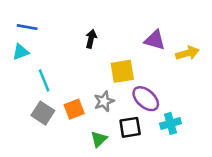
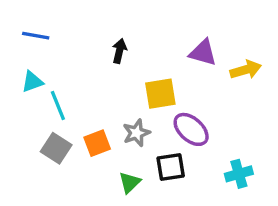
cyan triangle: (21, 52) -> (32, 82), moved
cyan cross: (170, 123) -> (239, 174), moved

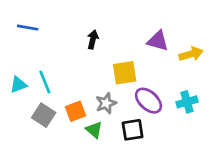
cyan triangle: (32, 82) -> (18, 85), moved
cyan cross: (239, 174) -> (187, 102), moved
green triangle: (130, 182) -> (94, 130), moved, turned -36

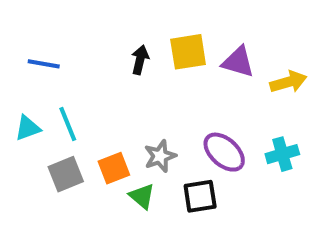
blue line: (28, 28) -> (44, 64), moved
yellow square: (125, 73) -> (188, 52), moved
gray square: (44, 115) -> (66, 174), turned 35

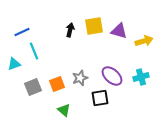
blue line: (44, 64) -> (22, 32), turned -35
cyan line: (68, 124) -> (34, 51), moved
green triangle: (142, 196) -> (64, 110), moved

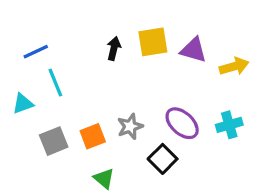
black square: (100, 98) -> (163, 159), turned -36

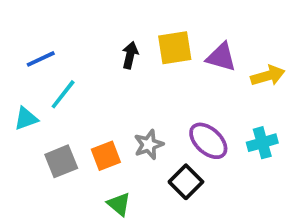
cyan line: (55, 83) -> (63, 94), turned 60

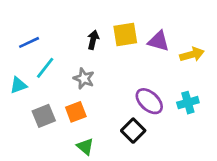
gray star: (149, 145) -> (84, 78), moved, turned -30

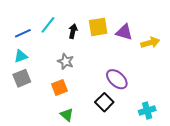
cyan line: (45, 68) -> (48, 25), moved
cyan triangle: (18, 85) -> (21, 56), moved
cyan cross: (188, 103) -> (147, 111), moved
gray square: (44, 116) -> (22, 78), moved

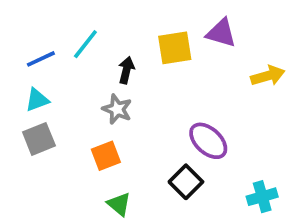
black arrow: (73, 31) -> (126, 70), moved
purple triangle: (124, 32) -> (221, 33), moved

